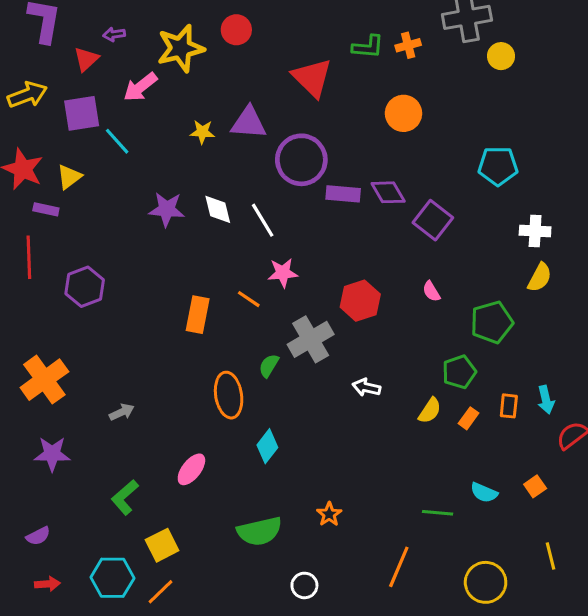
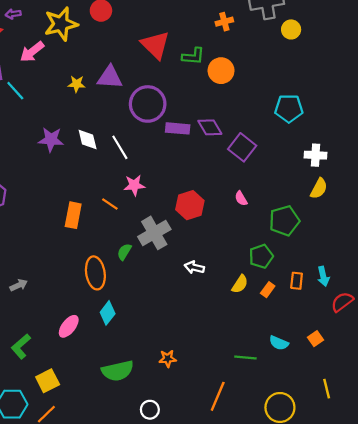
green L-shape: (368, 47) -> (193, 56), moved
cyan diamond: (267, 446) -> (108, 313), moved
orange star: (329, 514) -> (168, 359), turned 30

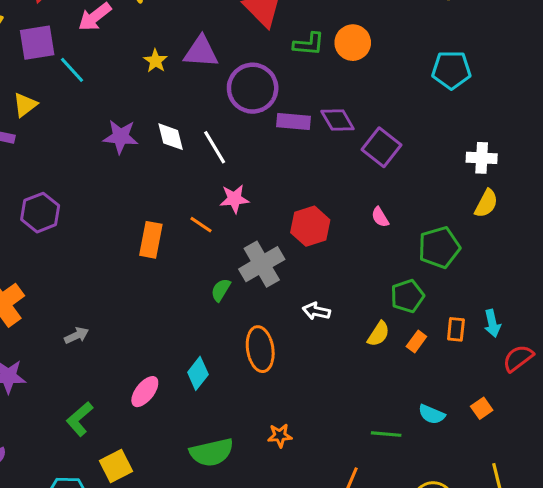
green L-shape: (193, 56) -> (309, 44), moved
yellow star: (76, 84) -> (155, 61), turned 30
cyan pentagon: (289, 108) -> (451, 70), moved
orange ellipse: (95, 273) -> (260, 349), moved

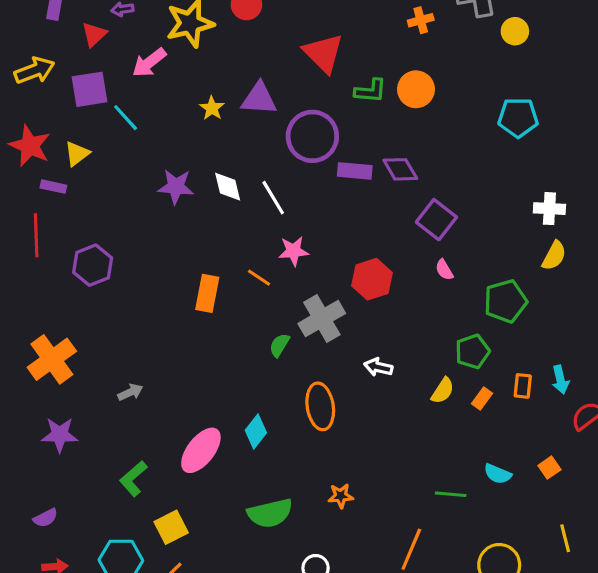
purple square: (382, 147) -> (436, 220), moved
pink ellipse: (145, 392) -> (201, 450), size x1.4

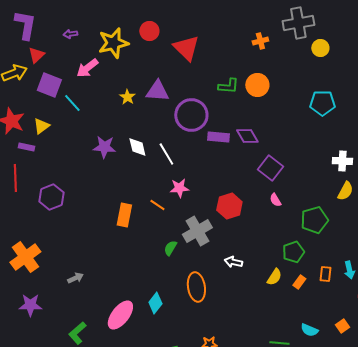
red triangle: (94, 34) -> (36, 55), moved
red triangle: (323, 53) -> (186, 48), moved
purple square: (89, 89) -> (49, 85), turned 30

